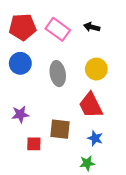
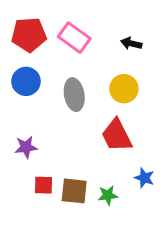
black arrow: (92, 27) -> (131, 43), moved
brown square: (60, 129) -> (74, 191), moved
blue star: (95, 138) -> (144, 178), moved
green star: (87, 163) -> (108, 195), moved

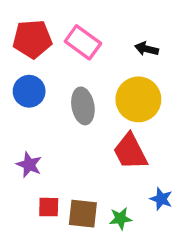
yellow circle: (124, 89) -> (138, 99), size x1.4
purple star: (26, 147) -> (29, 165), turned 30

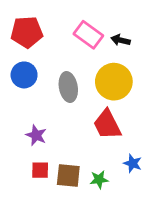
pink rectangle: (83, 42) -> (88, 35), moved
purple star: (29, 165) -> (36, 135), moved

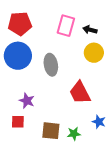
pink rectangle: (88, 35) -> (66, 26), turned 70
blue circle: (24, 75) -> (18, 56), size x1.4
yellow circle: (114, 82) -> (94, 53), moved, size x0.7
red square: (40, 170) -> (18, 122), moved

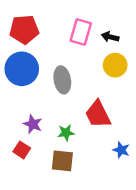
red square: (18, 122) -> (22, 150), turned 32
green star: (74, 134) -> (66, 133), moved

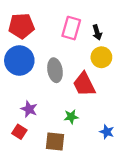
black arrow: (110, 37) -> (97, 32), turned -120
red trapezoid: (98, 114) -> (84, 84), moved
green star: (66, 133) -> (71, 117), moved

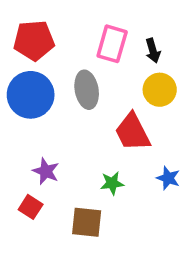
gray ellipse: (55, 70) -> (87, 90), moved
blue star: (107, 132) -> (168, 178), moved

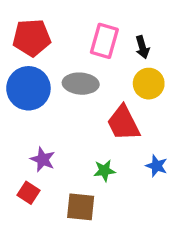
gray ellipse: (87, 90) -> (81, 84), turned -76

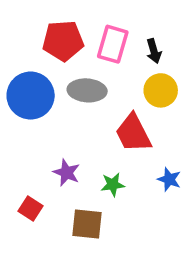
red pentagon: (32, 38) -> (63, 41), moved
purple star: (43, 159) -> (67, 173), moved

